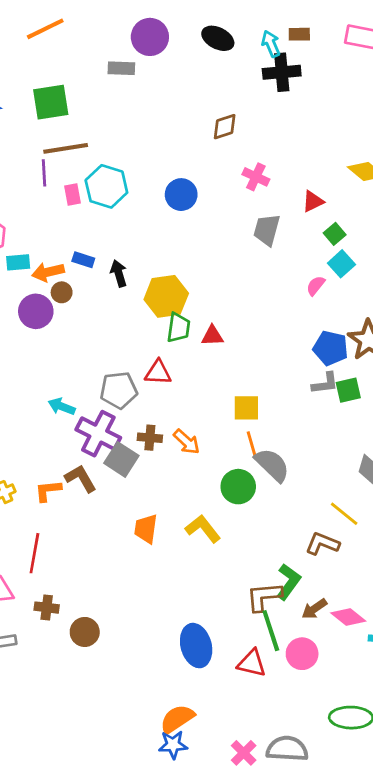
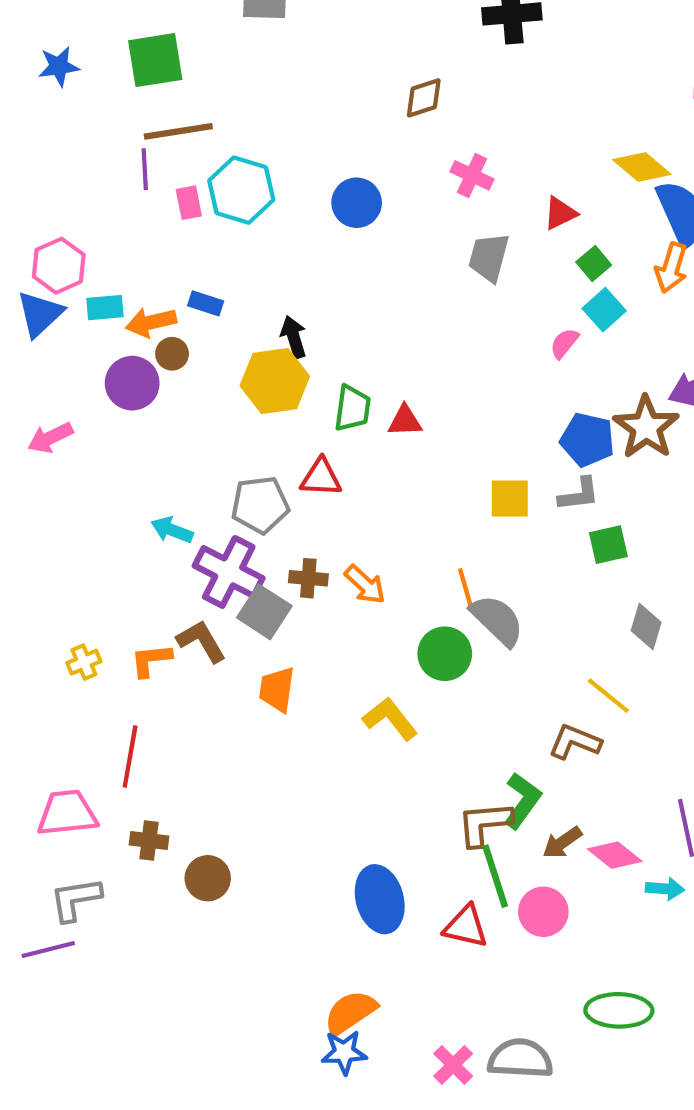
black arrow: (119, 273) -> (294, 337), moved
yellow hexagon: (166, 296) -> (275, 381), moved
green square: (348, 390) -> (608, 545), moved
yellow square: (246, 408) -> (510, 499), moved
orange trapezoid: (146, 529) -> (277, 689), moved

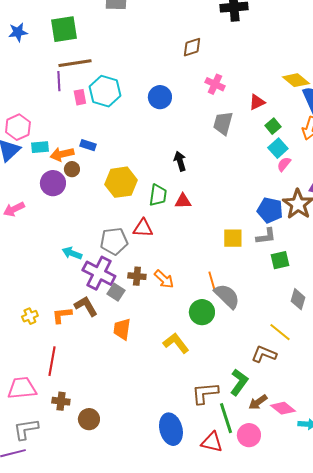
black arrow: (294, 337) -> (180, 161), moved
pink semicircle: (564, 343) -> (284, 164), moved
gray square: (264, 612) -> (116, 292), size x0.7
brown L-shape: (485, 824) -> (205, 393), moved

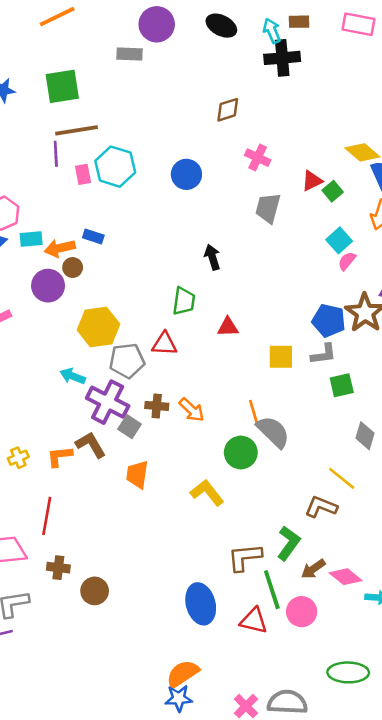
green square: (273, 126) -> (333, 191), moved
yellow hexagon: (121, 182) -> (98, 327), moved
red triangle: (183, 201) -> (228, 327), moved

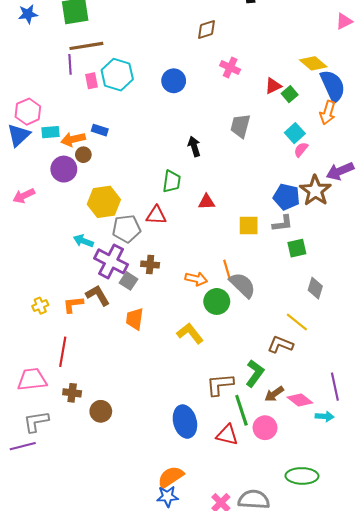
gray trapezoid: (268, 208) -> (240, 126), moved
orange arrow: (192, 410) -> (196, 279), moved, turned -30

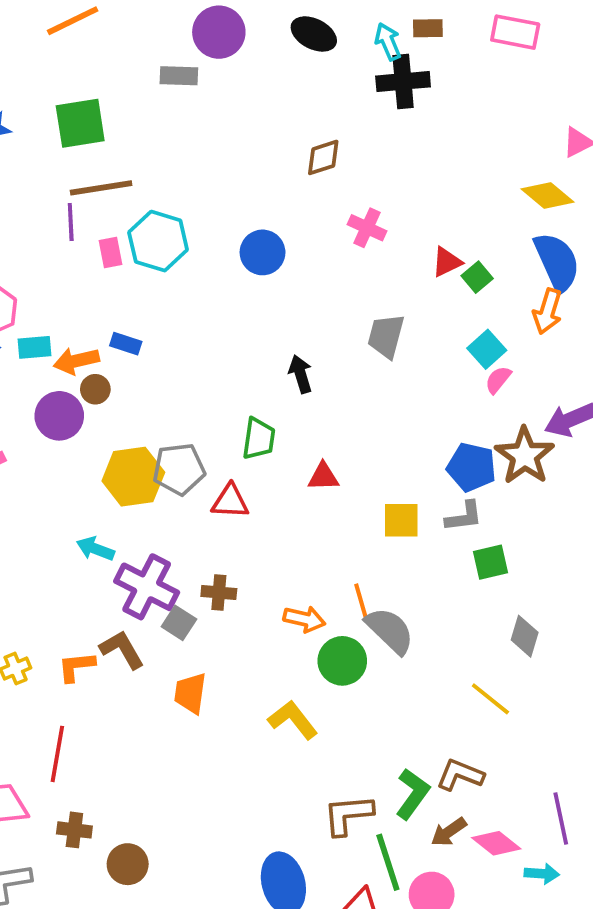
yellow diamond: (313, 63) -> (547, 195), moved
gray pentagon: (126, 229) -> (179, 469), moved
brown L-shape: (280, 345) -> (460, 775), moved

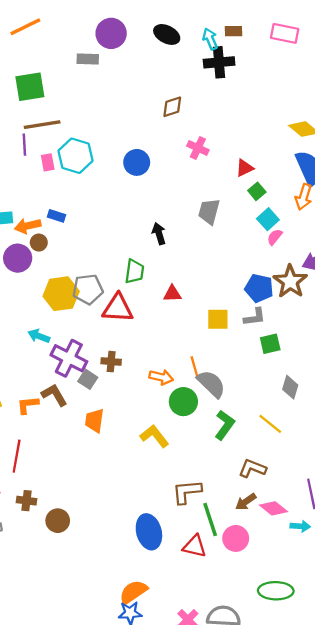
green square: (477, 277) -> (257, 191), moved
red triangle: (230, 501) -> (118, 308), size x1.4
green L-shape: (413, 794) -> (225, 425), moved

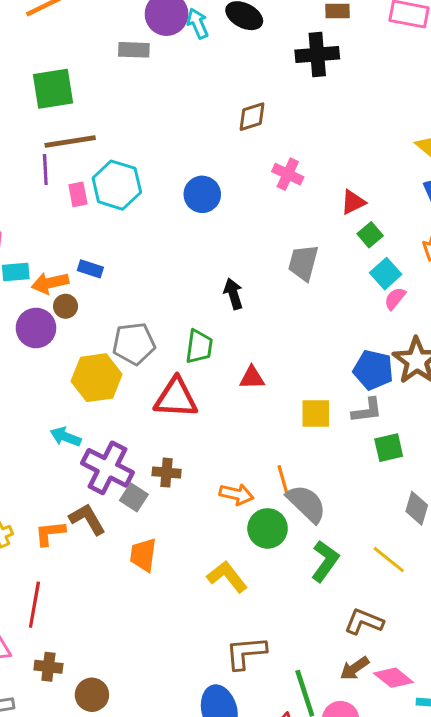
cyan arrow: (210, 39) -> (198, 23), moved
gray pentagon: (88, 289) -> (134, 344), moved
brown L-shape: (187, 492) -> (246, 653), moved

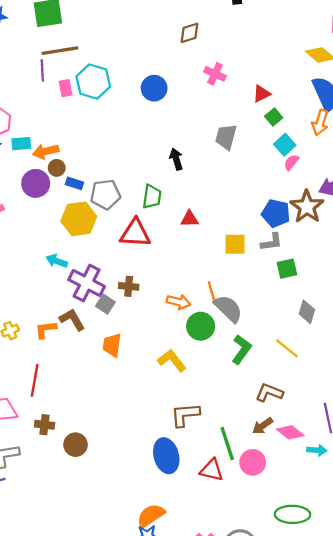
blue rectangle: (90, 269) -> (74, 183), moved

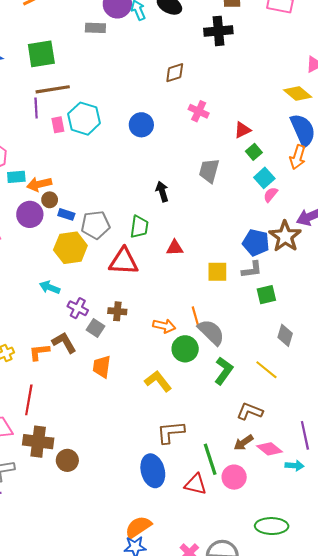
purple cross: (87, 283) -> (78, 308), size x0.6
brown cross: (45, 425) -> (38, 442), size x1.6

